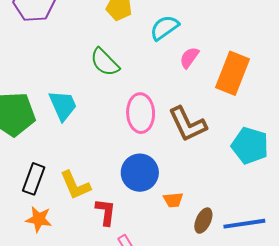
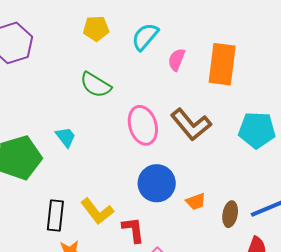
cyan trapezoid: (63, 105) -> (66, 137), size x0.7

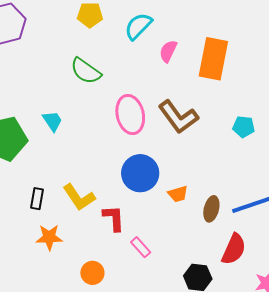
cyan pentagon: (257, 130) -> (244, 127), size x0.6
black rectangle: (55, 215) -> (37, 199), size x0.7

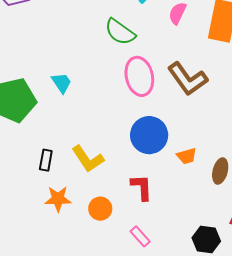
green semicircle: (86, 71) -> (120, 32), moved
red L-shape: (114, 218) -> (142, 187), moved
pink rectangle: (141, 247) -> (140, 236), moved
orange circle: (92, 273) -> (100, 209), moved

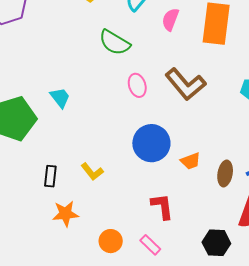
pink ellipse: (139, 76) -> (137, 85), size x0.6
yellow L-shape: (88, 159) -> (92, 172), size x0.7
red L-shape: (142, 187) -> (162, 206), moved
orange circle: (100, 209) -> (111, 241), moved

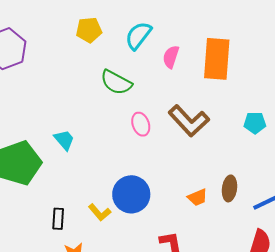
blue circle: (151, 143) -> (131, 194), moved
brown ellipse: (225, 173) -> (229, 188), moved

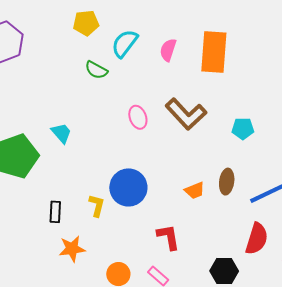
cyan semicircle: (138, 35) -> (125, 43), moved
green semicircle: (116, 82) -> (96, 70), moved, size x0.7
cyan pentagon: (255, 123) -> (243, 129), moved
yellow L-shape: (100, 212) -> (97, 205), turned -125

